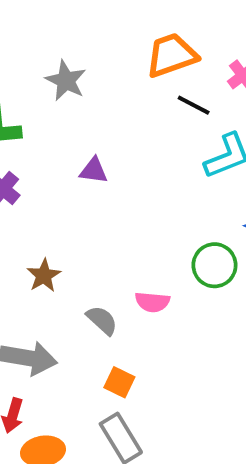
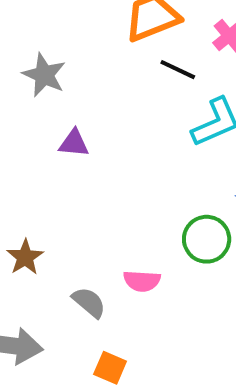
gray star: (66, 81) -> (44, 75), moved

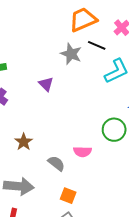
gray star: (44, 75) -> (71, 54), moved
purple triangle: (74, 143) -> (46, 84), turned 42

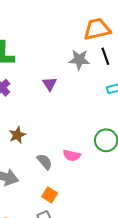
black line: (97, 45) -> (105, 56), turned 36
gray star: (71, 54) -> (79, 60), turned -30

